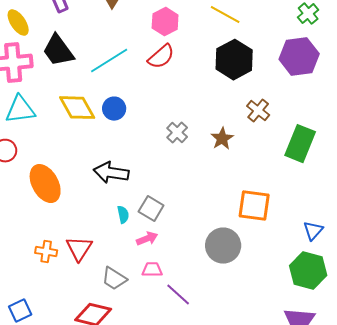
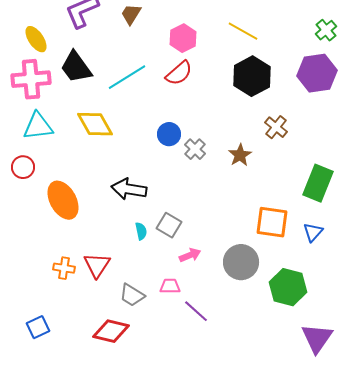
blue circle: (114, 109) -> (169, 134), moved
green rectangle: (300, 144) -> (318, 183), moved
blue triangle: (313, 231) -> (313, 232), moved
pink arrow: (147, 239) -> (190, 255), moved
green hexagon: (308, 271) -> (288, 287), moved

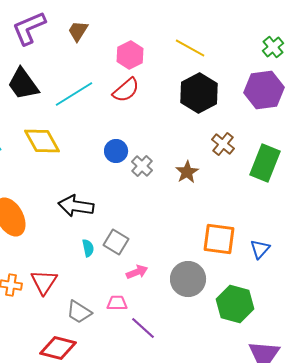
green rectangle: (318, 183) -> (265, 163), moved

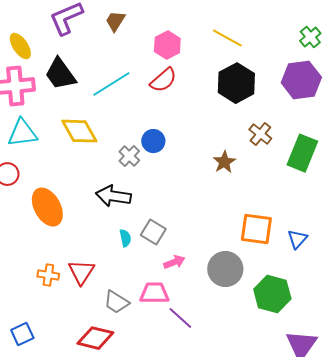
gray cross: (142, 166) -> (129, 156), moved
pink trapezoid: (117, 303) -> (154, 293), size x1.4

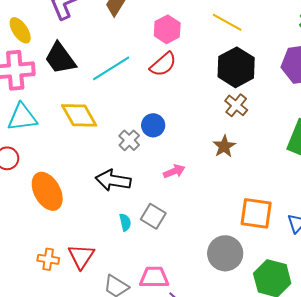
brown cross: (260, 134) -> (236, 105), moved
pink arrow: (174, 262) -> (174, 171), moved

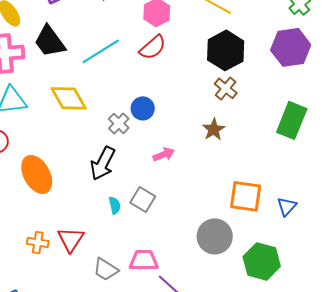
black arrow: (113, 180) -> (103, 163), turned -72

